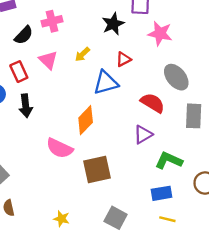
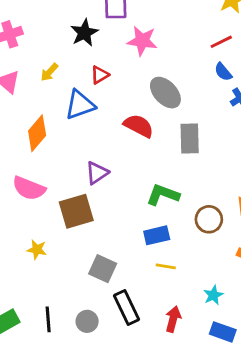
orange diamond: (86, 120) -> (37, 133), moved
purple triangle: (143, 135) -> (97, 173), moved
yellow star: (62, 219) -> (37, 250), moved

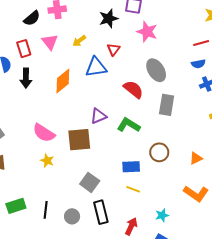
blue semicircle: (223, 72) -> (198, 64), turned -72
red triangle: (100, 75) -> (113, 49), turned -32
pink semicircle: (29, 188) -> (44, 133), moved
green L-shape: (163, 195) -> (129, 125), moved
brown circle: (209, 219) -> (159, 152), moved

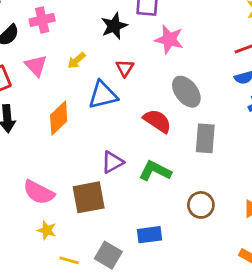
blue rectangle: (131, 167) -> (150, 235), moved
yellow line: (133, 189) -> (69, 260), moved

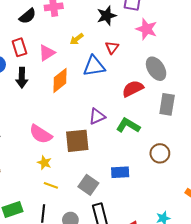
pink triangle: (36, 66) -> (47, 53), moved, turned 36
red semicircle: (157, 121) -> (133, 89), turned -65
yellow line: (69, 260) -> (51, 185), moved

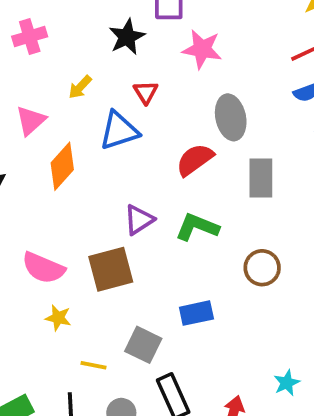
gray ellipse: (156, 69) -> (231, 117), turned 30
yellow line: (51, 185) -> (93, 365), moved

